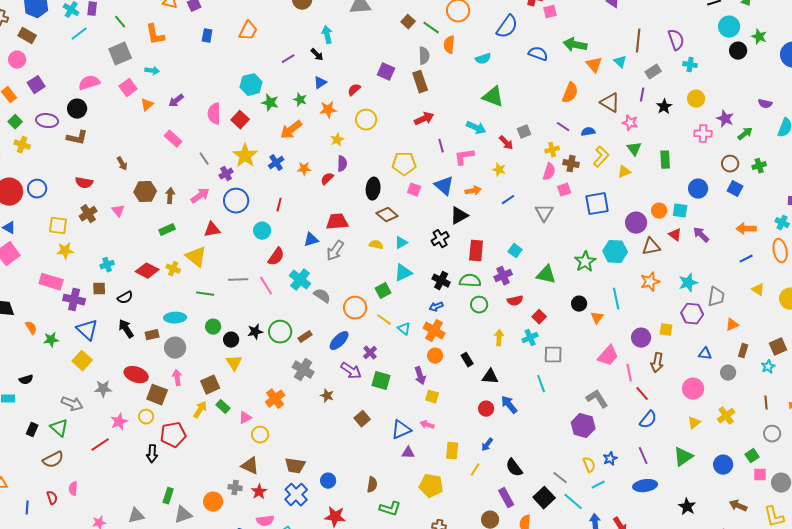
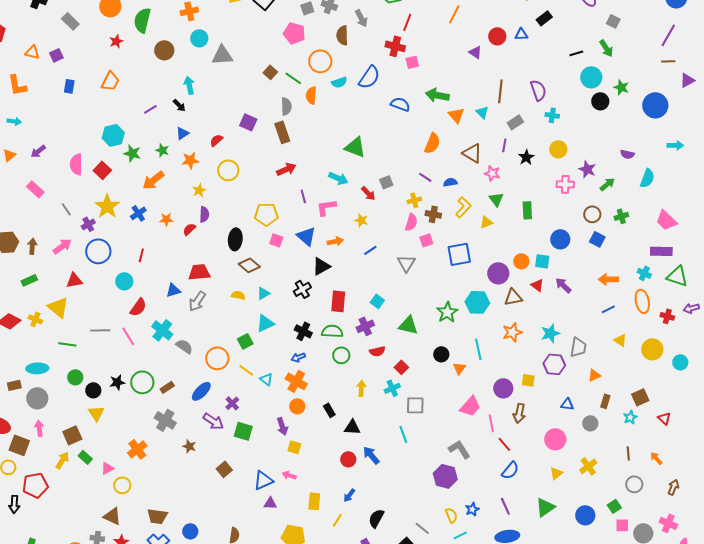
cyan semicircle: (483, 59) -> (339, 82), moved
black semicircle: (514, 468) -> (376, 518), turned 66

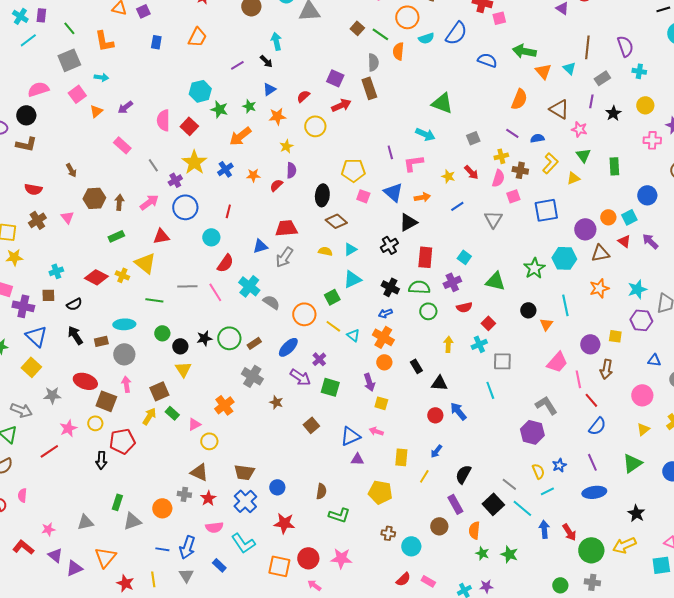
red arrow: (286, 169) -> (341, 105), moved
red arrow: (368, 193) -> (471, 172), moved
cyan square: (542, 261) -> (629, 217), turned -35

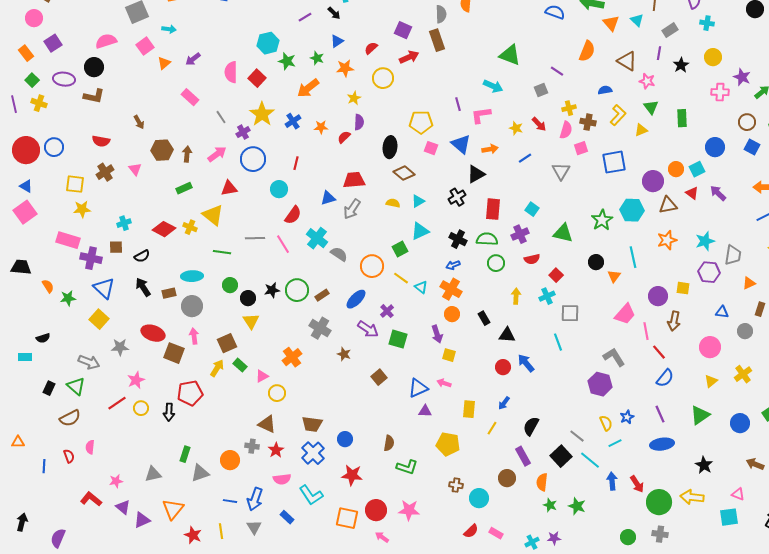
purple line: (512, 133) -> (557, 71), moved
yellow circle: (95, 423) -> (141, 408), moved
yellow arrow: (624, 545) -> (692, 497), turned 30

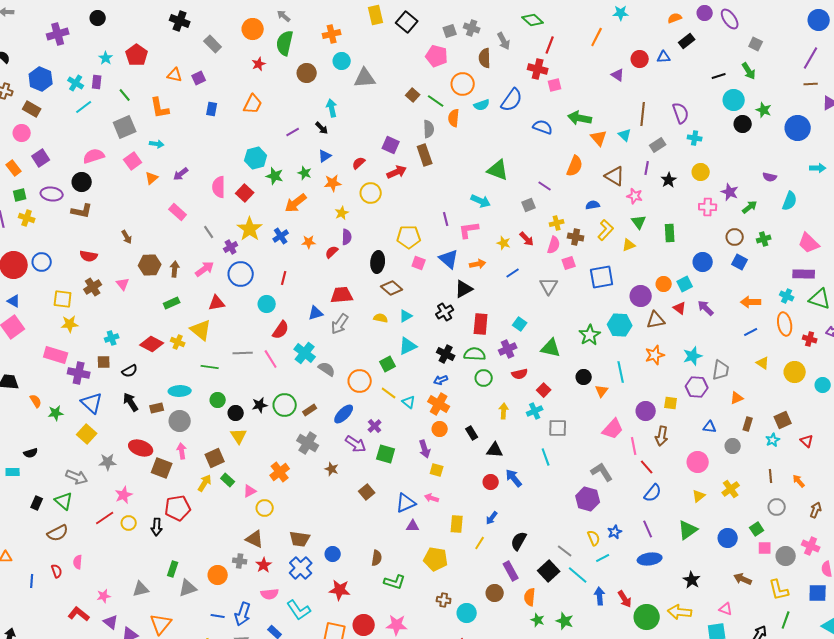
green square: (32, 80) -> (20, 195), turned 32

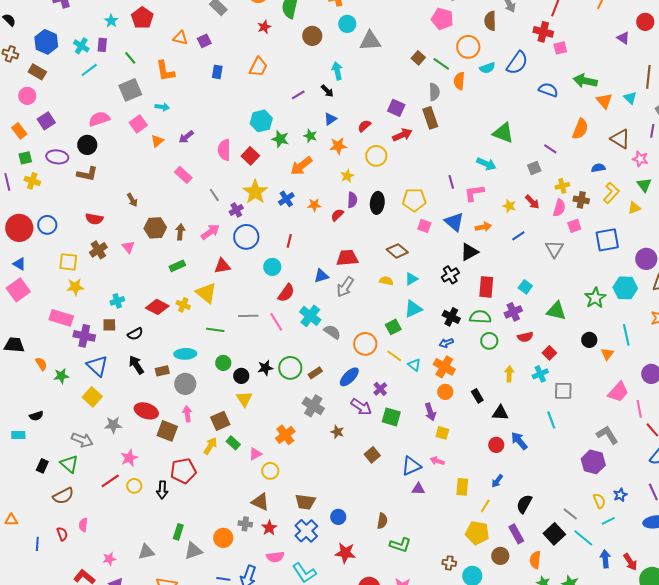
black ellipse: (378, 262) -> (377, 203), moved
yellow pentagon: (436, 559) -> (477, 533), moved

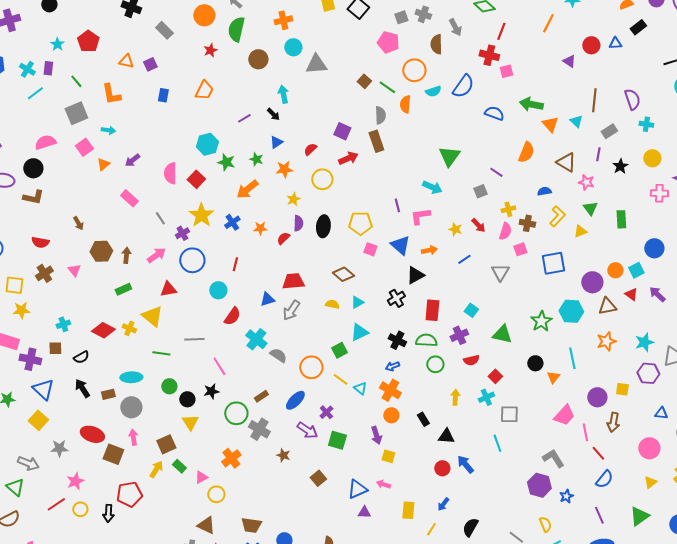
green triangle: (503, 133) -> (449, 156), turned 45
pink line: (276, 322) -> (219, 366), moved
green circle: (290, 368) -> (236, 413), moved
blue star: (620, 495) -> (566, 496), moved

